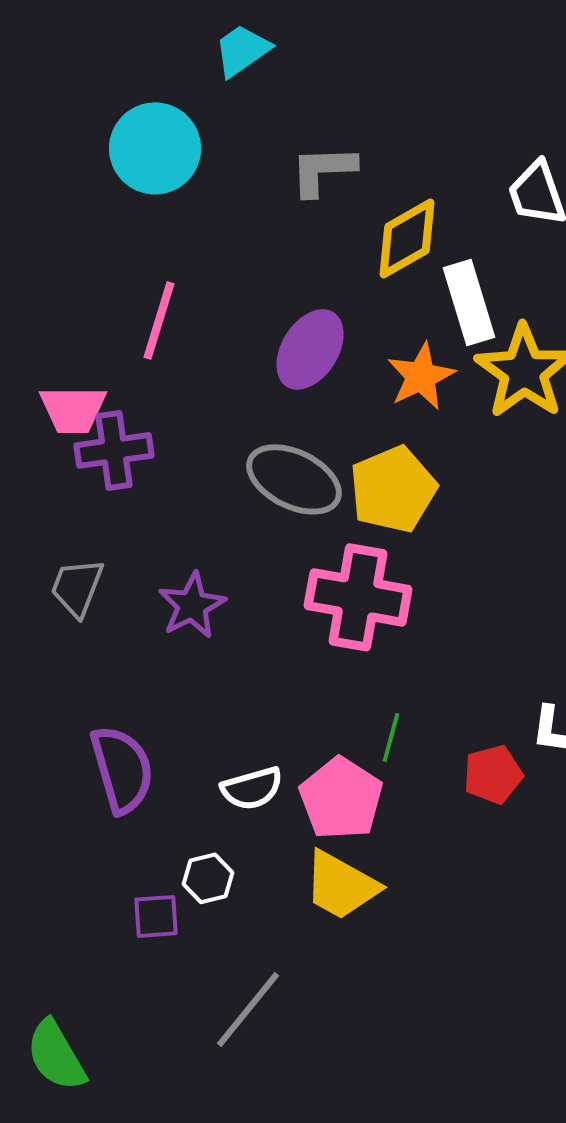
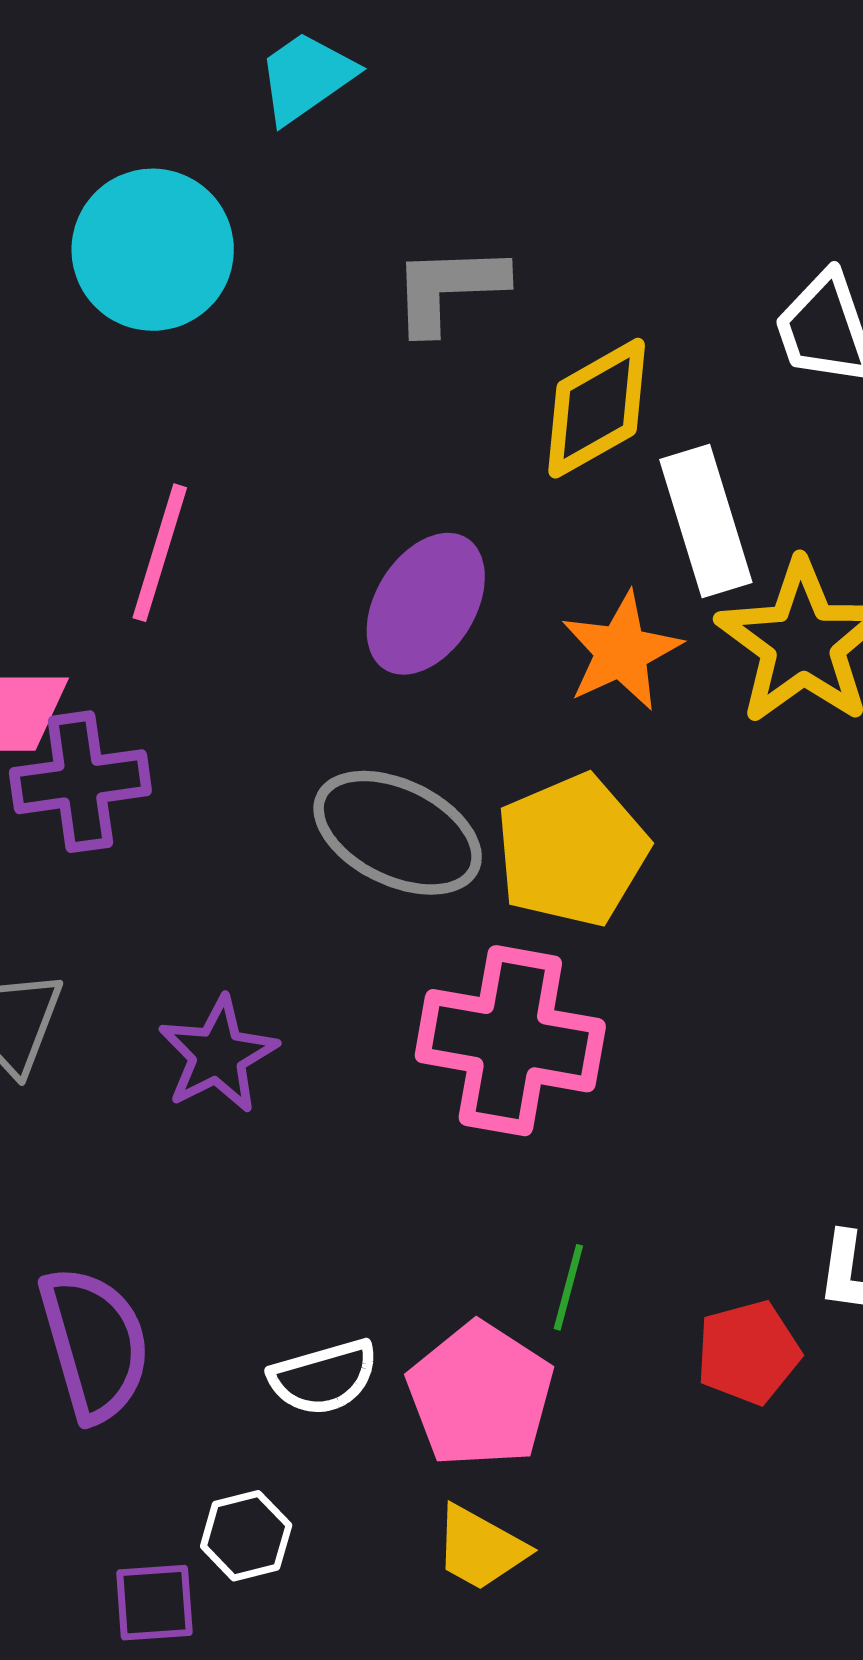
yellow trapezoid: (341, 885) -> (480, 1548), size x0.7

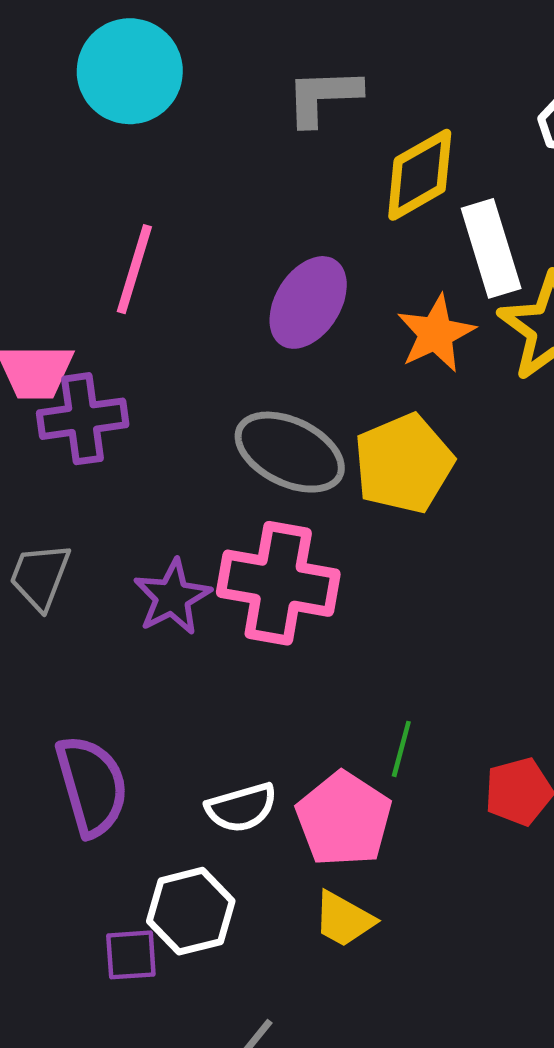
pink cross: (510, 1041) -> (278, 583), moved
white hexagon: (246, 1536) -> (191, 911), size x1.5

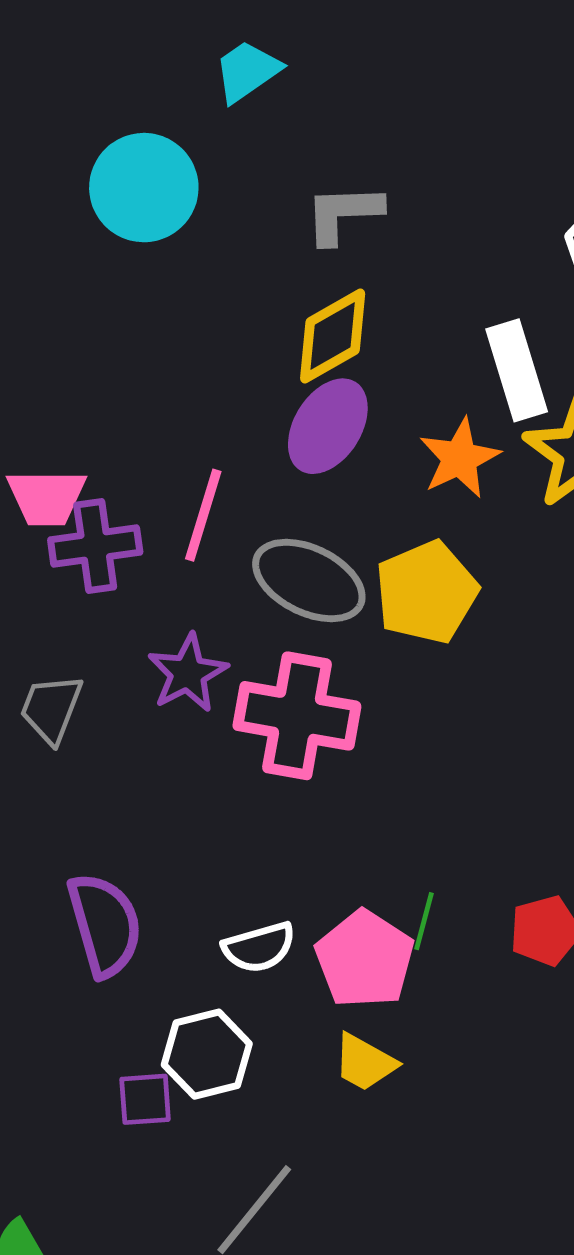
yellow diamond: (420, 175) -> (333, 336), moved
pink line: (134, 269) -> (203, 515), moved
purple star: (172, 597) -> (188, 673), moved
green line: (401, 749) -> (424, 921), moved

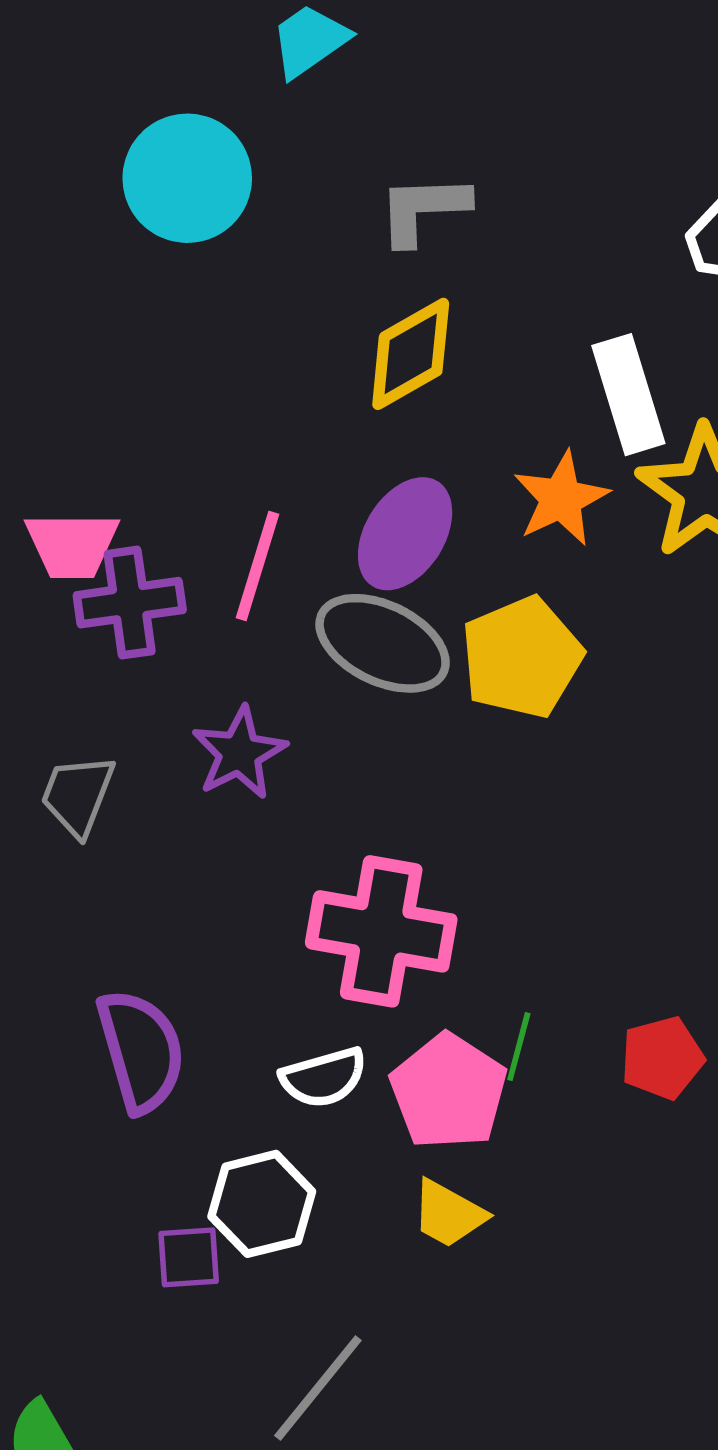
purple ellipse: (328, 426) -> (405, 534), moved
pink cross: (297, 716) -> (381, 931), moved

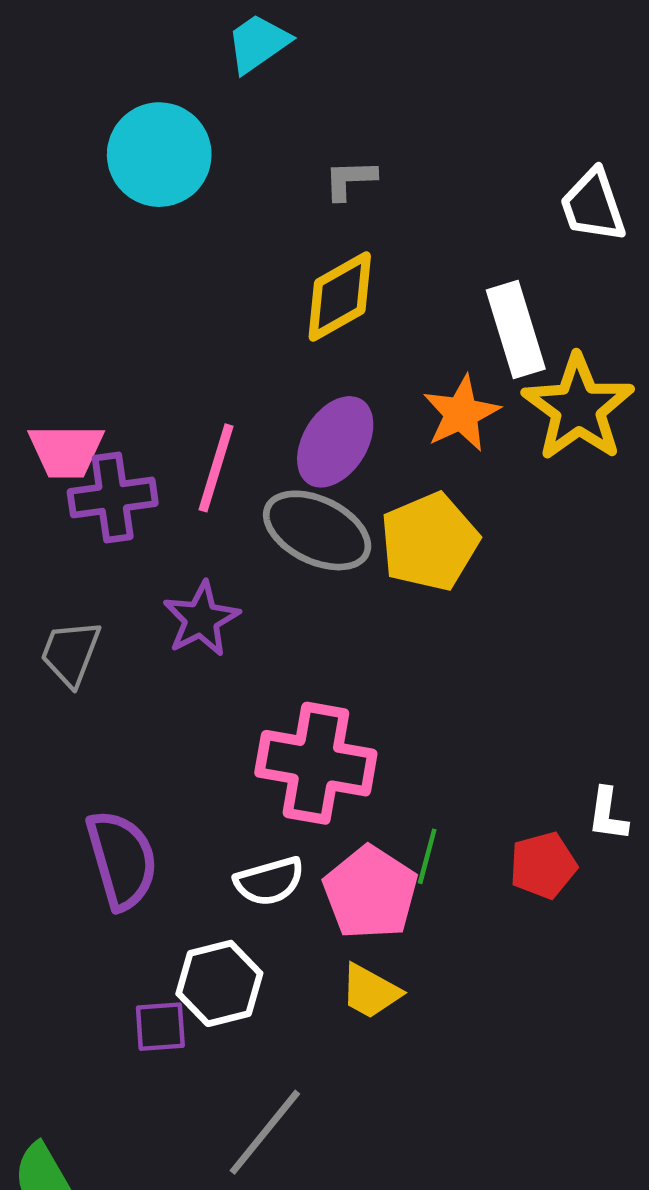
gray L-shape: (423, 209) -> (350, 180), size x0.7

